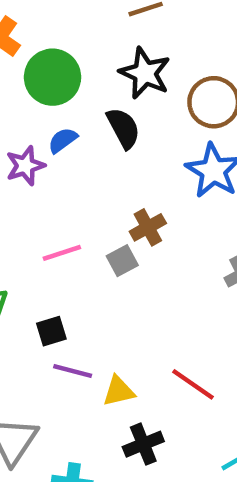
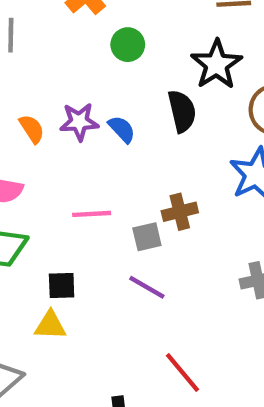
green circle: (53, 77) -> (128, 45), size x0.6
blue semicircle: (63, 140) -> (122, 129), moved, turned 68
purple line: (73, 371) -> (147, 287), moved
yellow triangle: (119, 391) -> (50, 325), moved

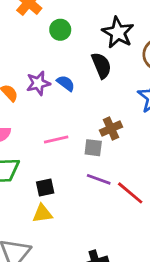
gray square: (147, 237) -> (93, 148), turned 30
red line: (182, 372) -> (130, 193), moved

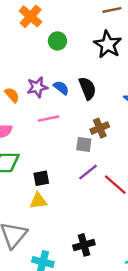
black semicircle: (101, 65) -> (87, 88), moved
pink line: (56, 139) -> (49, 119), moved
purple line: (99, 179) -> (88, 172), turned -60

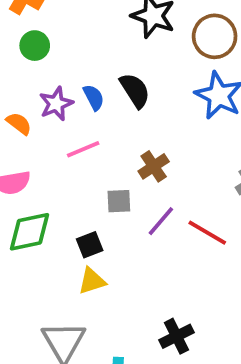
green circle: (57, 41) -> (35, 46), moved
blue semicircle: (61, 88) -> (94, 97), turned 35
brown cross: (100, 128) -> (154, 166), moved
gray square: (84, 144) -> (119, 201), moved

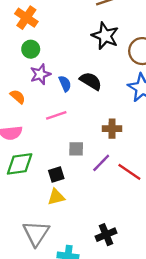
black semicircle: (135, 90) -> (91, 81), turned -30
purple star: (56, 104) -> (40, 74), moved
brown cross: (154, 166) -> (112, 129), moved, turned 30

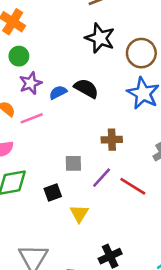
blue semicircle: (65, 84) -> (58, 92), turned -91
pink line: (56, 115) -> (32, 118), moved
yellow triangle: (56, 197) -> (79, 214), moved, turned -42

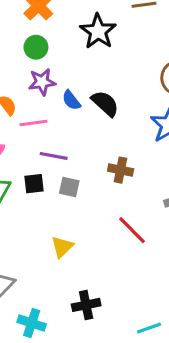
black star: (100, 38) -> (98, 31), moved
blue semicircle: (58, 92) -> (71, 100), turned -114
purple line: (102, 178) -> (54, 156), moved, turned 45
black square: (53, 192) -> (34, 184), moved

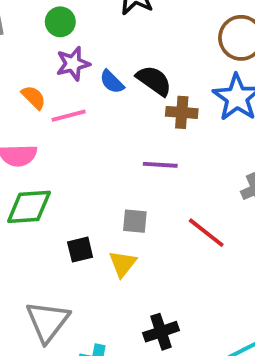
purple line: (54, 156) -> (160, 165), moved
brown cross: (121, 170) -> (182, 112), moved
black square: (34, 184) -> (80, 250), moved
gray square: (69, 187) -> (135, 221), moved

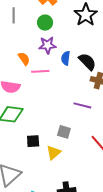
blue semicircle: (112, 82) -> (66, 58), turned 40

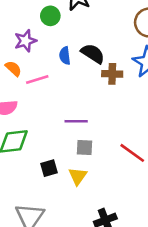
green circle: (45, 23) -> (50, 16), moved
purple star: (47, 45) -> (25, 41), moved
purple line: (82, 105) -> (76, 121), moved

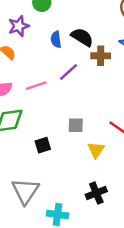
pink line: (37, 79) -> (36, 86), moved
purple line: (76, 121) -> (69, 72), moved, turned -42
yellow triangle: (78, 176) -> (96, 150), moved

